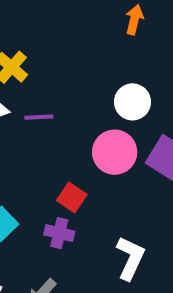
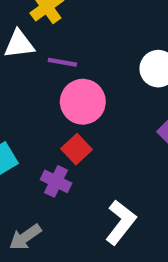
pink circle: (115, 152) -> (83, 102), moved

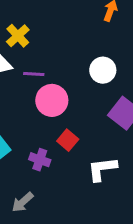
red square: (77, 149) -> (68, 140), moved
white L-shape: (121, 222) -> (102, 169), moved, turned -128

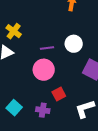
purple line: (34, 74) -> (47, 48), moved
red square: (68, 140) -> (59, 94), turned 32

